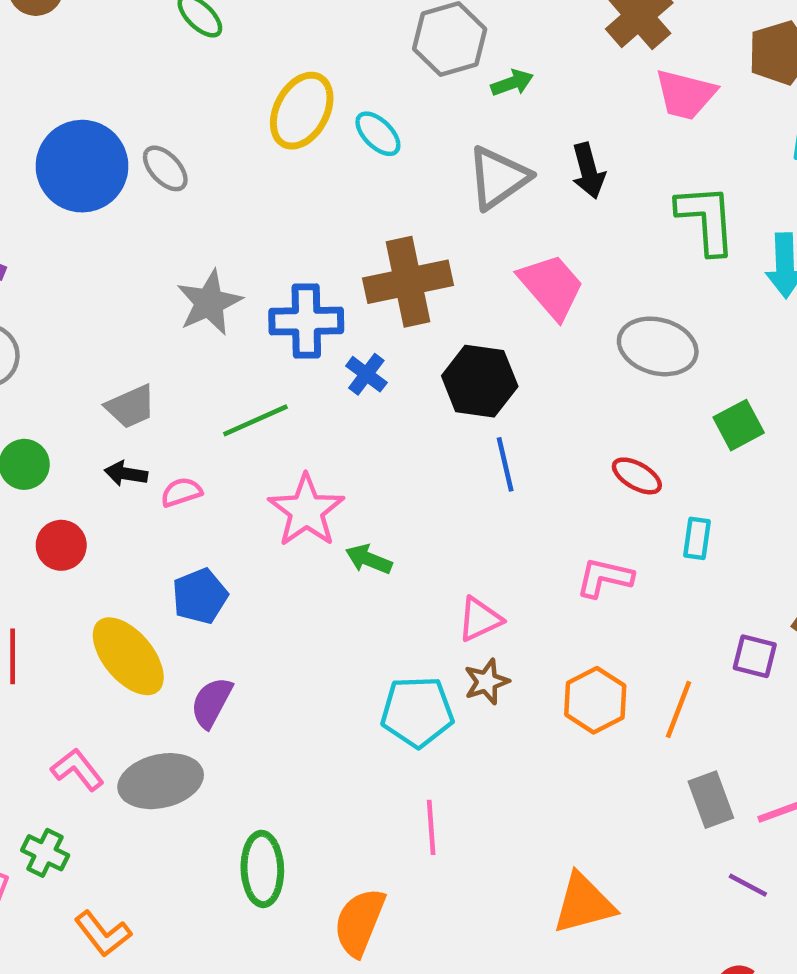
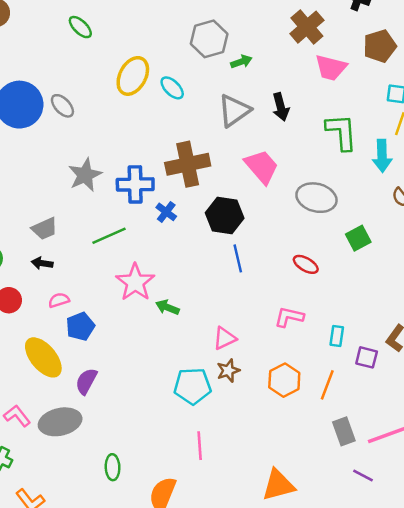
pink semicircle: (181, 492) -> (59, 300), moved
cyan rectangle: (697, 538) -> (337, 336), moved
green ellipse: (262, 869) -> (113, 467), size x0.7

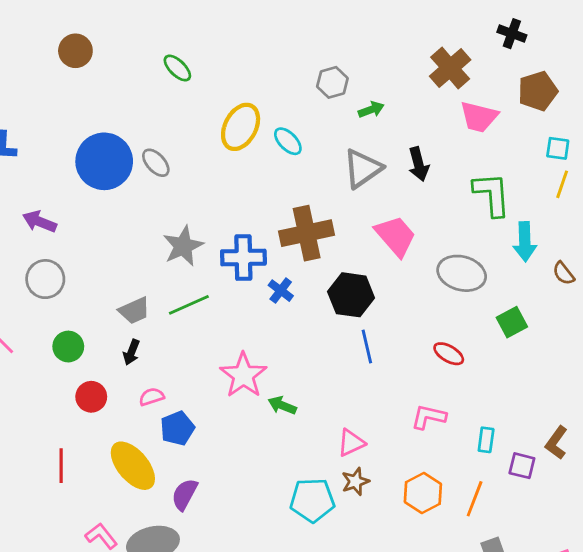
gray hexagon: (209, 39) -> (332, 82), size x0.7
cyan arrow: (382, 156) -> (525, 242), moved
green line: (109, 236) -> (189, 305), moved
black arrow: (42, 263) -> (131, 352), turned -78

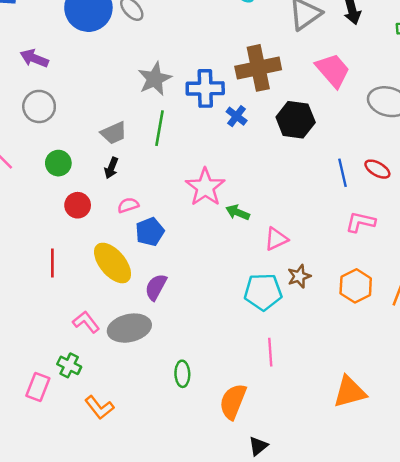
green line: (189, 305) -> (159, 128), turned -56
blue line: (367, 347) -> (342, 173), moved
pink triangle: (351, 443) -> (276, 239), moved

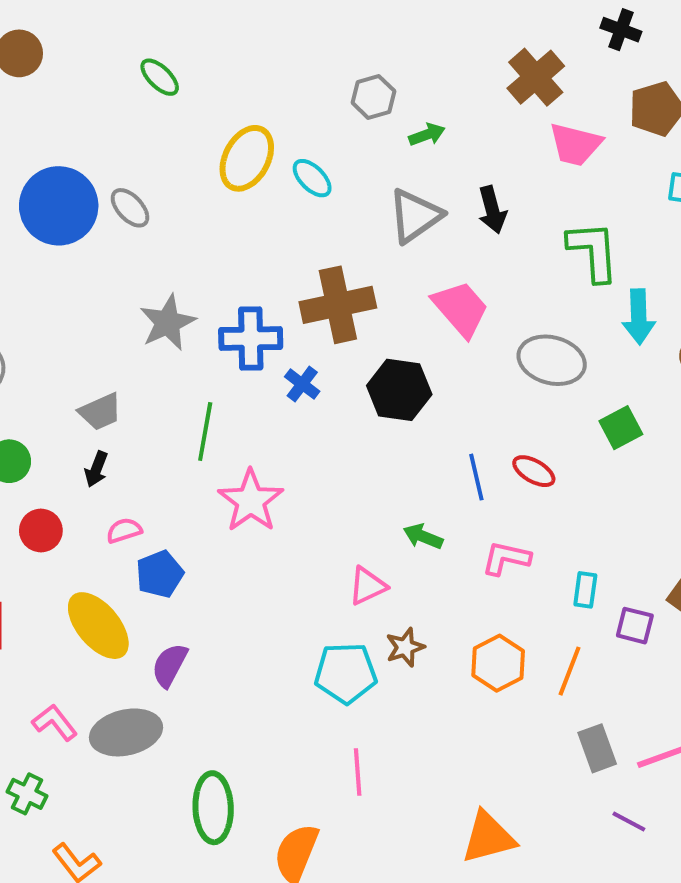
green line: (159, 128) -> (205, 432), moved
green arrow: (238, 212) -> (423, 536), moved
green ellipse: (182, 374) -> (213, 808), size x1.6

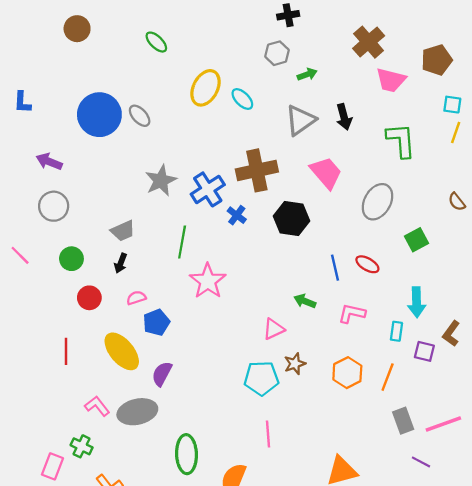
black cross: (621, 30) -> (288, 15), moved, turned -30
cyan arrow: (639, 317) -> (417, 302), moved
blue cross: (251, 338) -> (208, 189), turned -32
gray ellipse: (552, 360) -> (377, 202), turned -75

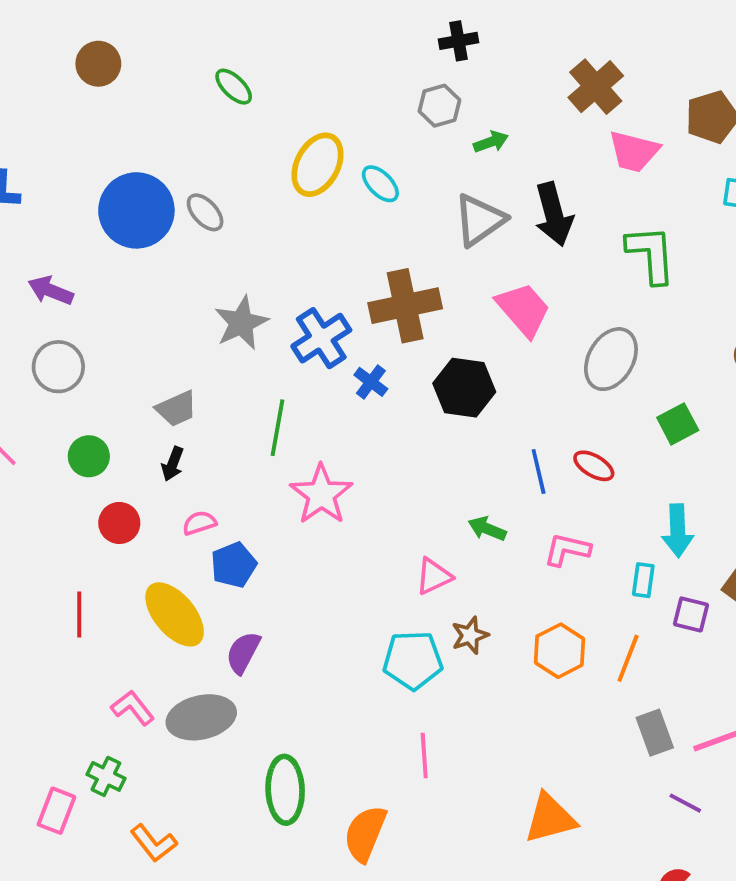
black arrow: (344, 117) -> (554, 214), size x1.4

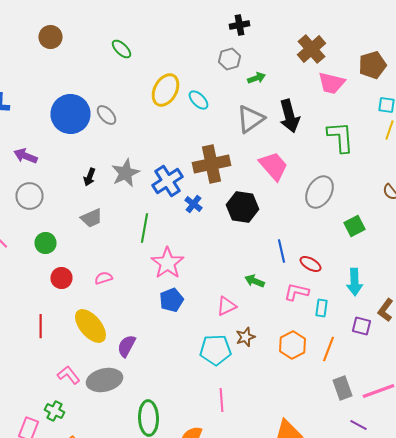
black arrow: (173, 464) -> (90, 177), moved
red ellipse: (594, 466) -> (310, 264), moved
blue pentagon: (234, 565) -> (172, 300), moved
cyan rectangle: (643, 580) -> (322, 308), moved

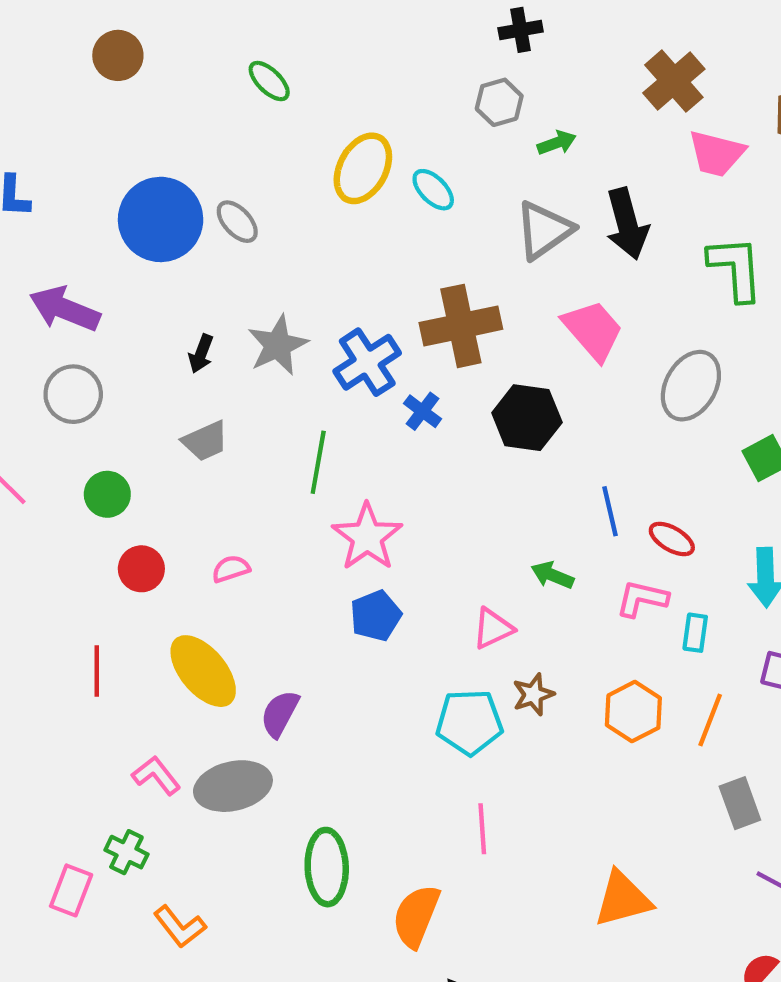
purple arrow: (26, 156) -> (65, 309), size x1.4

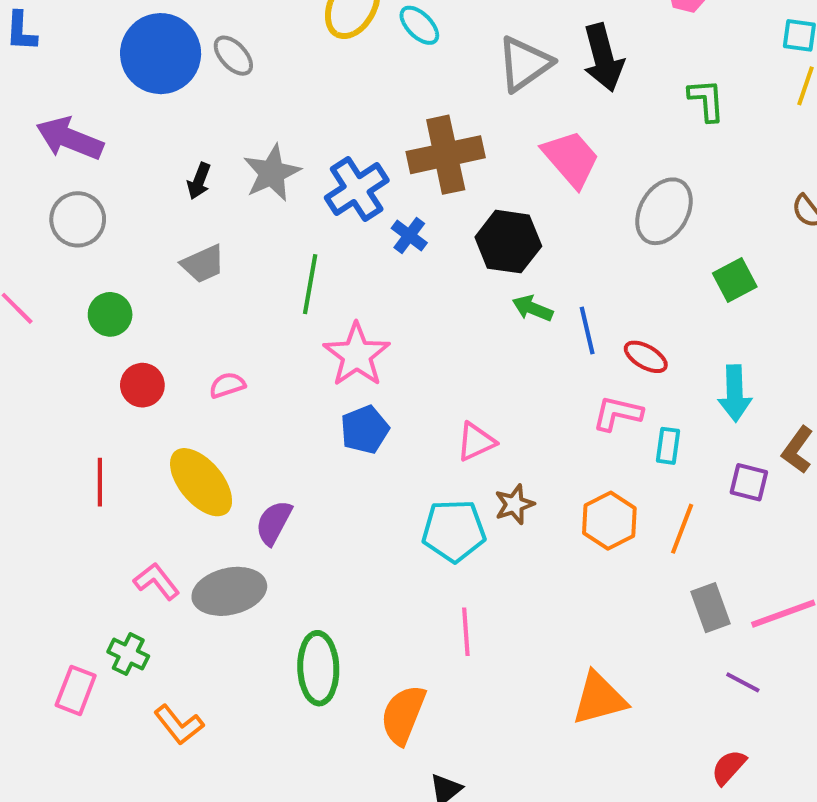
green L-shape: (736, 268) -> (706, 100), size x0.7
green arrow: (552, 575) -> (533, 308), moved

